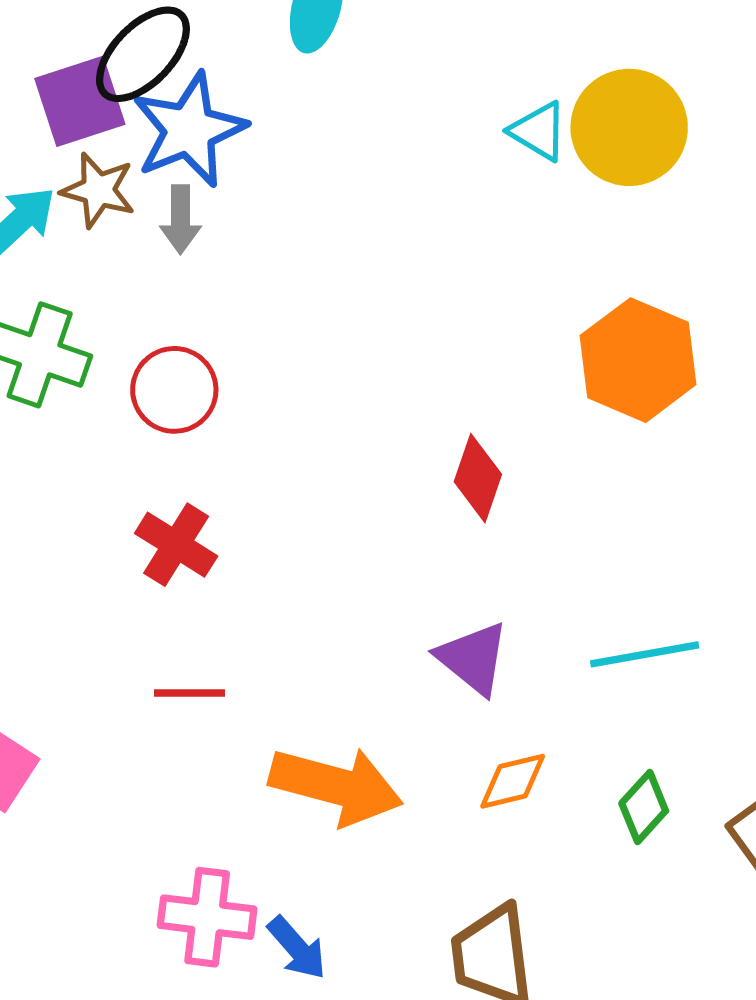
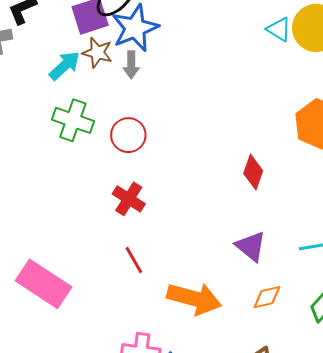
red line: (189, 693) -> (134, 260), turned 60

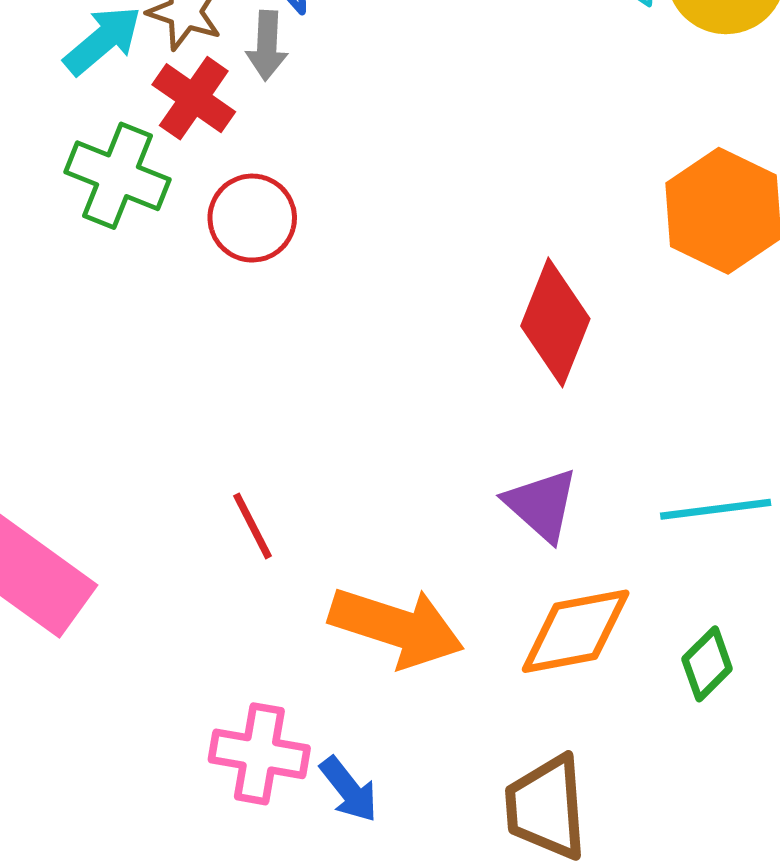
red diamond: (253, 172) -> (555, 322), size x1.4
red cross: (129, 199) -> (194, 98), moved
orange diamond: (267, 297) -> (576, 631), size x1.6

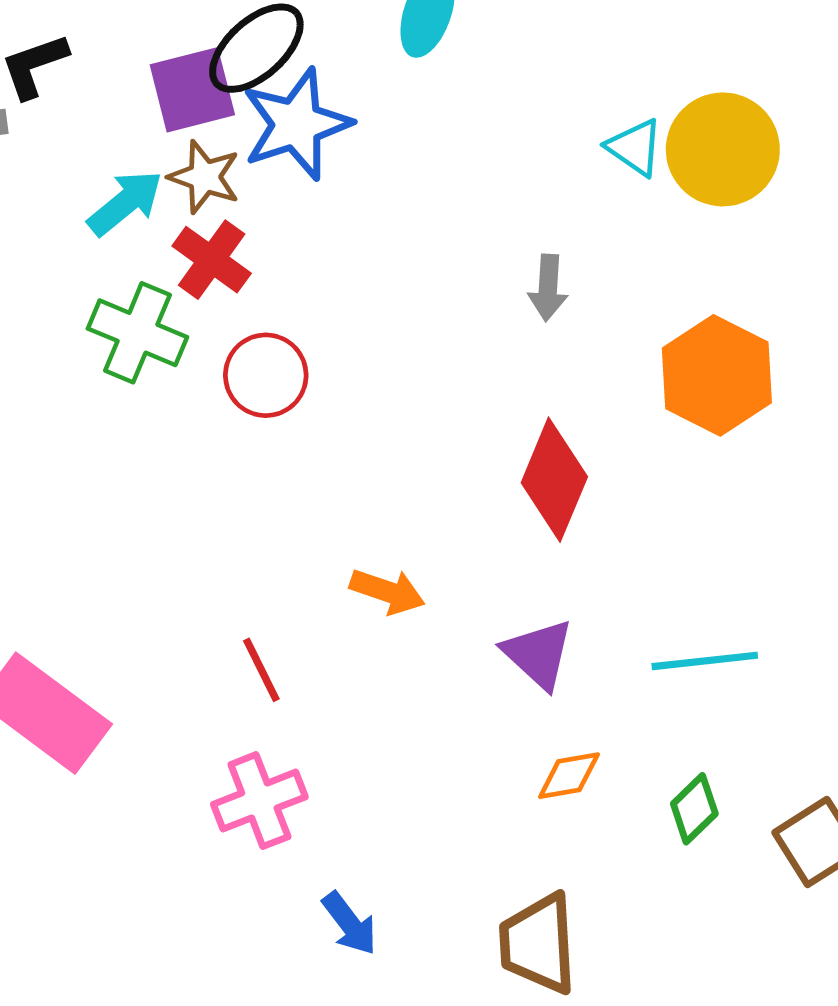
gray arrow: (267, 46) -> (548, 288), moved
orange arrow: (396, 627) -> (387, 591), moved, size x0.6
orange diamond: (576, 631) -> (569, 776), size x0.6
pink cross: (259, 754) -> (259, 801), moved, turned -32

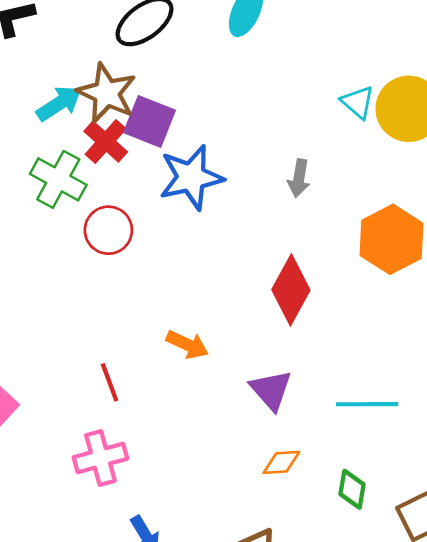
purple square: (192, 90) -> (149, 121), moved, turned 30
blue star: (296, 124) -> (191, 177), moved
brown star: (204, 177) -> (107, 93), size x1.4
red circle: (266, 375) -> (108, 230), moved
green diamond: (694, 809) -> (352, 489), turned -42

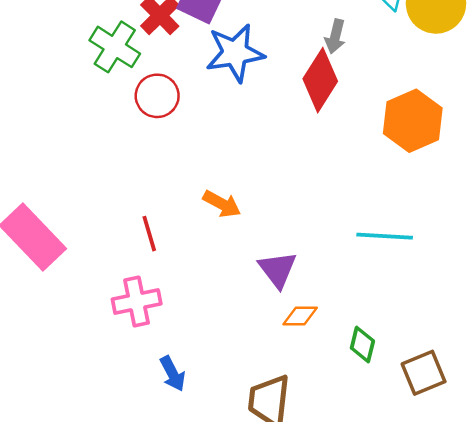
gray arrow: (299, 178) -> (335, 36), moved
red diamond: (291, 290) -> (320, 80), moved
purple triangle: (271, 390) -> (278, 269), moved
cyan line: (367, 404) -> (385, 236), moved

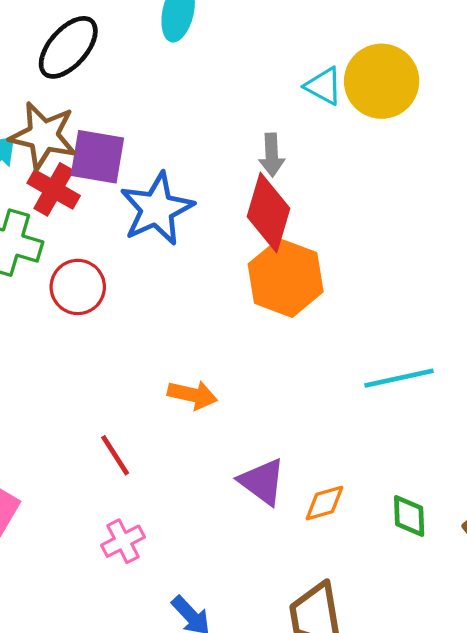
orange hexagon: (413, 121) -> (286, 278), moved
purple triangle: (278, 269) -> (262, 482), moved
pink cross: (137, 302) -> (123, 541), size x0.7

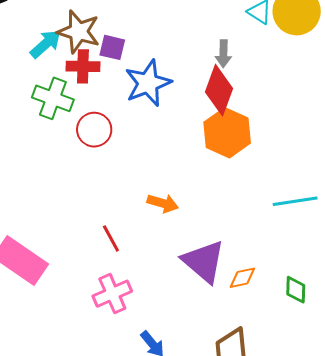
purple square: (97, 157) -> (112, 47), size x0.7
red cross: (54, 189) -> (83, 66), turned -32
purple triangle: (262, 482) -> (204, 262), size x1.4
pink cross: (123, 541) -> (112, 294), size x1.4

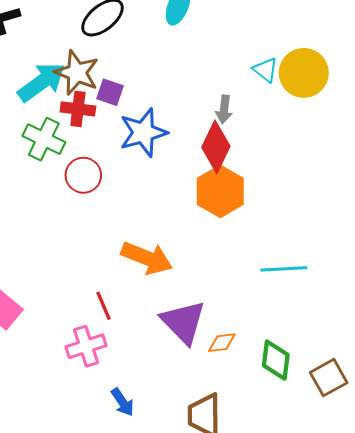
cyan arrow: (46, 44) -> (42, 82), size x1.4
orange arrow: (163, 203) -> (147, 258), size x1.6
red line: (111, 238) -> (103, 306), moved
green diamond: (296, 290) -> (276, 360), size x1.4

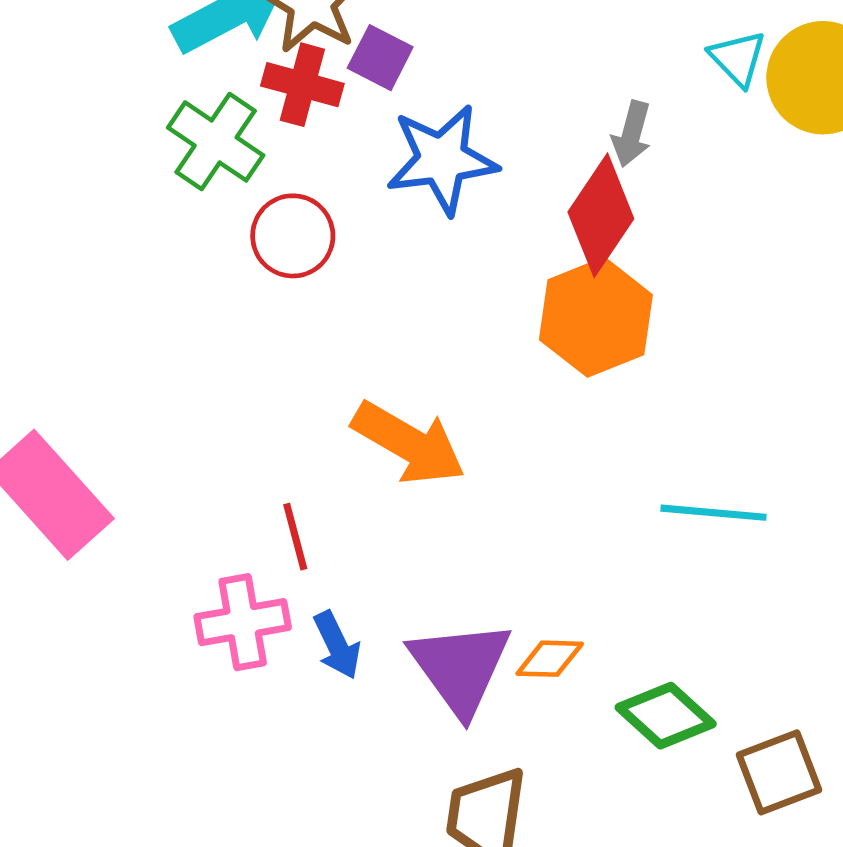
purple triangle: (183, 322) -> (460, 667), moved
green diamond: (276, 360) -> (666, 716), turned -63
blue arrow: (122, 402) -> (337, 645), moved

